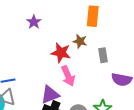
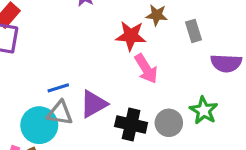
purple triangle: (50, 95) -> (94, 104), moved

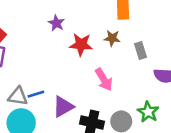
red star: (131, 36) -> (81, 44), moved
gray triangle: (60, 113) -> (18, 96), moved

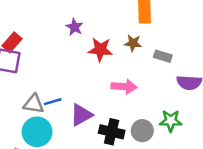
gray rectangle: (140, 51) -> (163, 56), turned -56
pink arrow: (104, 80) -> (124, 87), turned -55
green star: (148, 112) -> (171, 121), turned -30

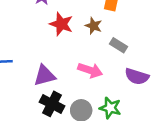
pink arrow: (124, 87) -> (90, 70), moved
purple triangle: (81, 115) -> (45, 76), moved

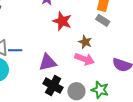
brown star: (94, 26) -> (85, 42), moved
gray rectangle: (118, 45) -> (103, 20), moved

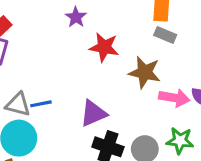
brown star: (85, 42) -> (145, 72), size x1.5
pink arrow: (85, 59) -> (174, 98), moved

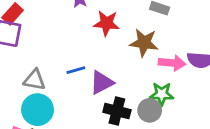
blue line: (41, 104) -> (76, 70), moved
green star: (180, 141) -> (162, 94), moved

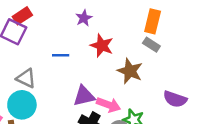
pink arrow: (172, 63) -> (109, 105), moved
blue line: (76, 70) -> (61, 55), moved

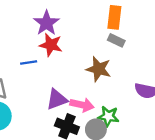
purple star: (84, 18) -> (46, 23), size x1.5
red star: (102, 46) -> (51, 45), moved

